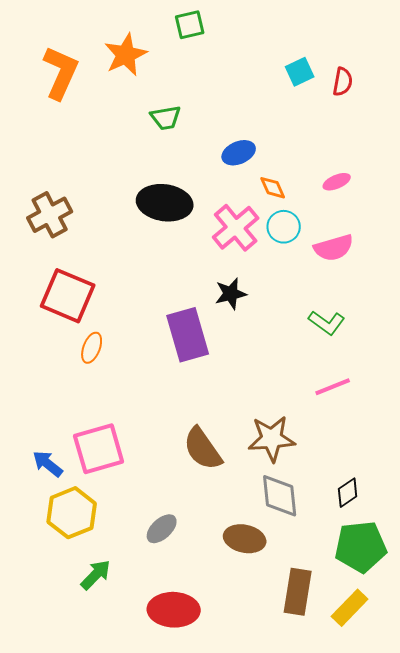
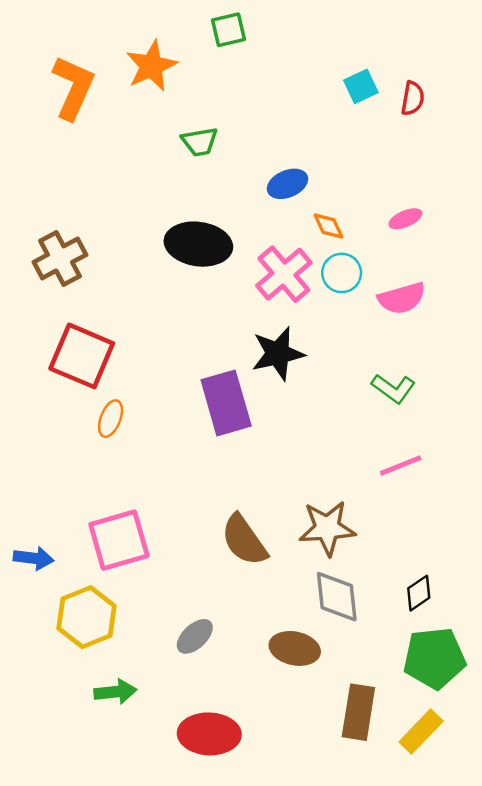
black star: (231, 294) -> (278, 354), size x1.4
blue arrow: (48, 464) -> (34, 558), moved, turned 148
green arrow: (96, 575) -> (115, 692), turned 40

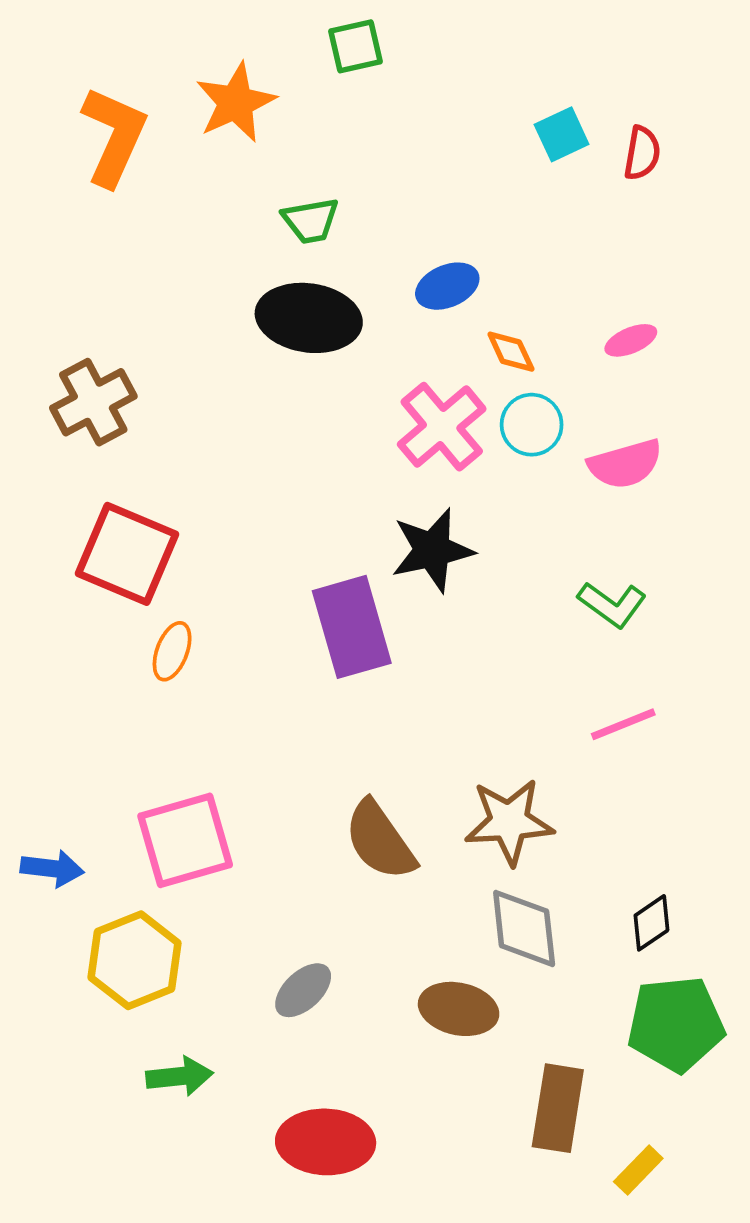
black ellipse: (198, 244) -> (309, 318), moved
yellow rectangle: (421, 731) -> (638, 1170), moved, size x0.7

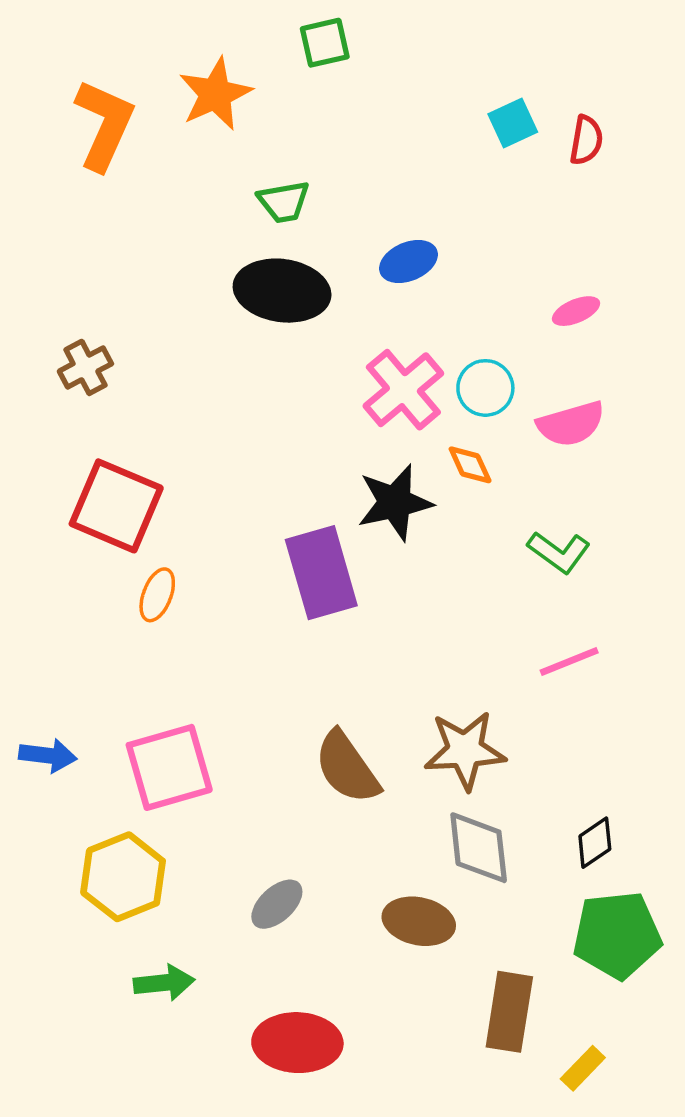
orange diamond: (511, 352) -> (470, 465), moved
brown cross: (93, 402) -> (85, 367), size x0.7
blue arrow: (52, 868) -> (48, 755), moved

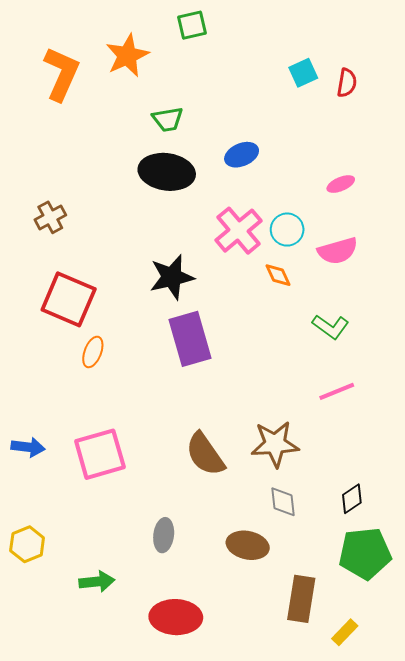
black star: (395, 502) -> (172, 277), moved
gray diamond: (479, 848) -> (283, 502), size x0.7
yellow hexagon: (123, 877) -> (27, 544), moved, size x0.7
gray ellipse: (277, 904) -> (164, 535), turned -40

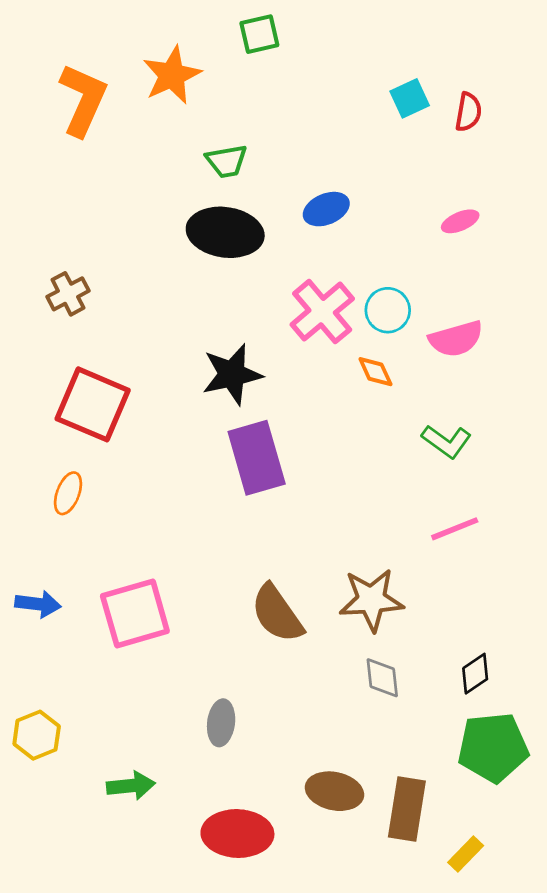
pink ellipse: (341, 184) -> (460, 221), moved
orange ellipse: (93, 352) -> (68, 493), moved
brown ellipse: (248, 545) -> (334, 791), moved

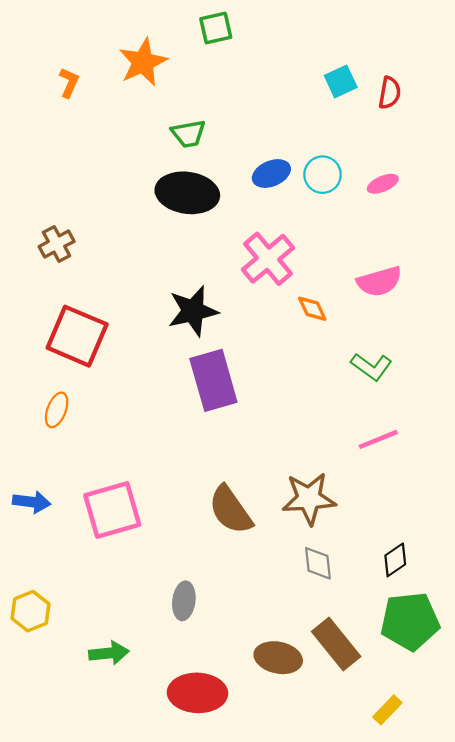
orange L-shape: (83, 100) -> (69, 83), size x0.5
cyan circle: (388, 310) -> (323, 175), moved
brown rectangle: (407, 809) -> (336, 644), moved, turned -48

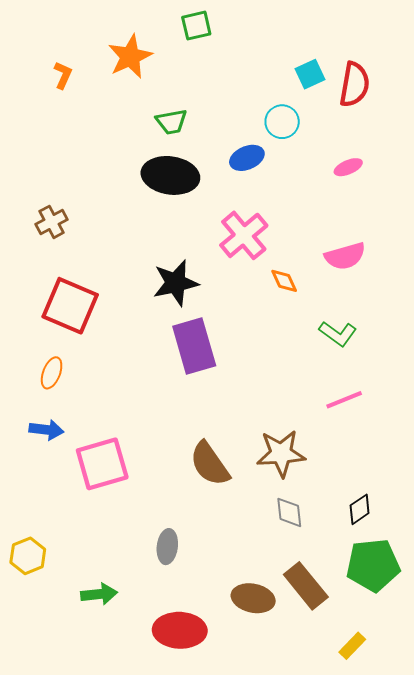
red semicircle: (390, 93) -> (354, 84), size x1.5
cyan circle: (323, 175) -> (282, 122), moved
blue arrow: (32, 502) -> (46, 430), moved

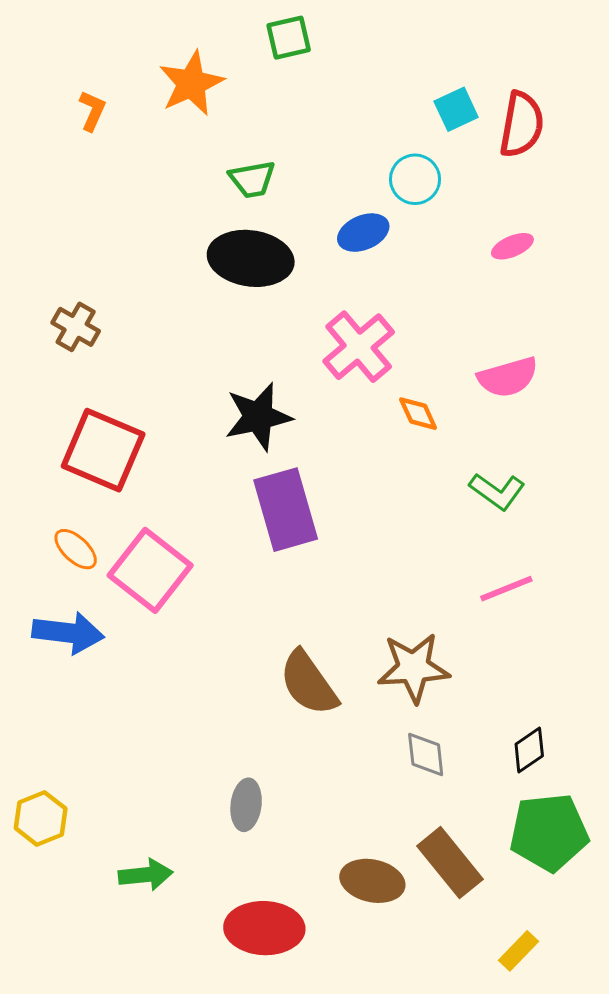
brown cross: (52, 222) -> (76, 327), turned -32
orange ellipse: (52, 373) -> (76, 549), turned -68
blue arrow: (46, 430) -> (68, 633), size x1.4
pink square: (102, 464) -> (150, 570), moved, turned -36

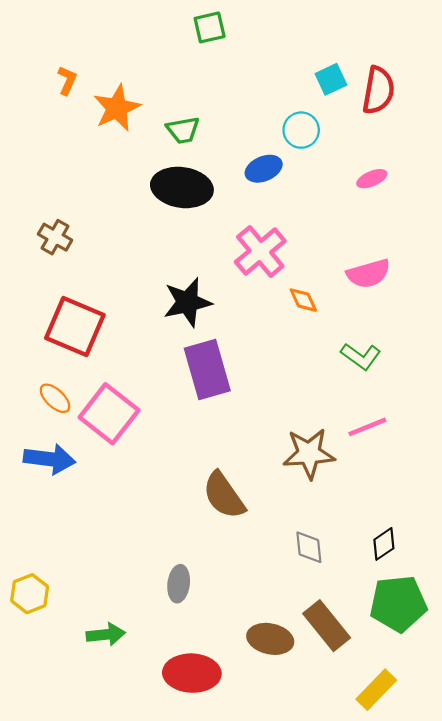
orange star: (191, 83) -> (117, 108), moved
brown star: (413, 668) -> (309, 453), moved
yellow rectangle: (518, 951) -> (376, 690), size x1.4

